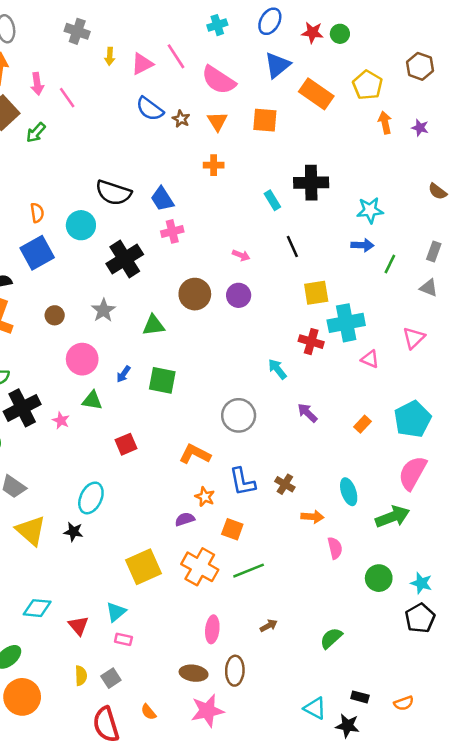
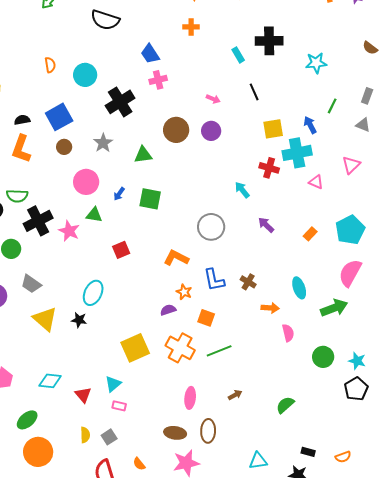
black semicircle: (113, 193) -> (105, 20), moved
blue arrow: (362, 245) -> (310, 125), moved, turned -120
blue square: (37, 253) -> (59, 117), moved
pink star: (61, 420) -> (69, 231), size x1.5
cyan triangle: (315, 708) -> (258, 461), moved, turned -36

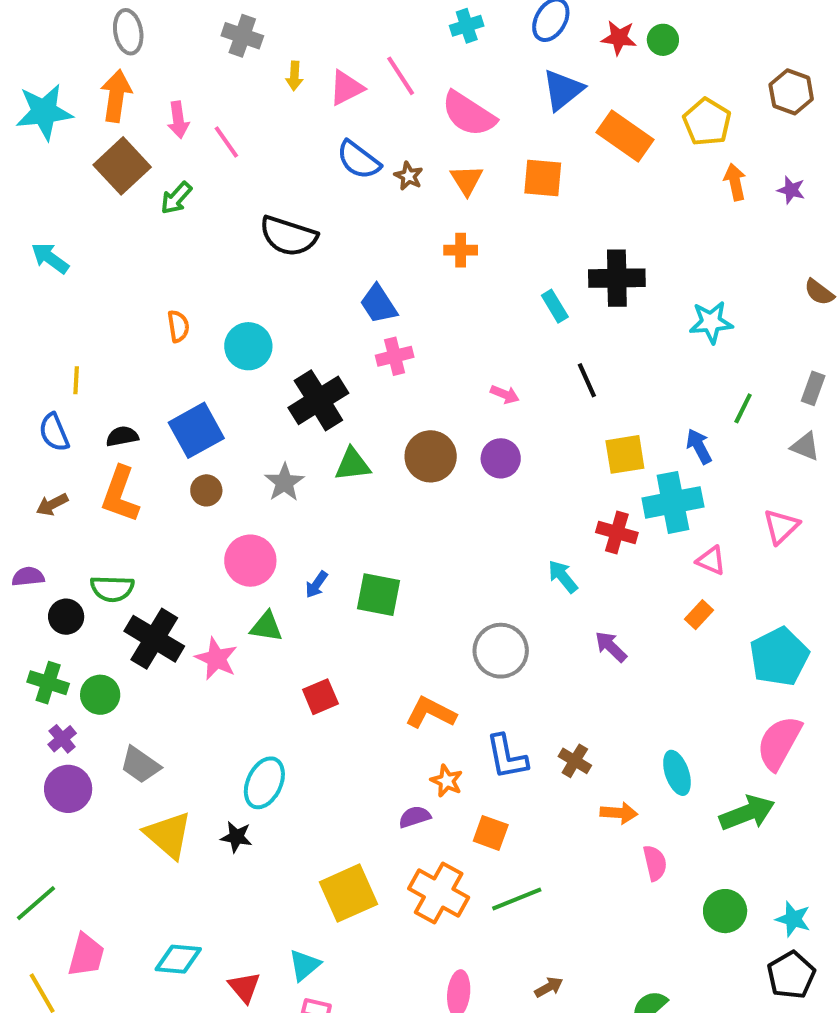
green triangle: (143, 155) -> (353, 464), moved
black cross: (38, 221) -> (154, 639), turned -32
orange rectangle: (310, 234) -> (699, 615), moved

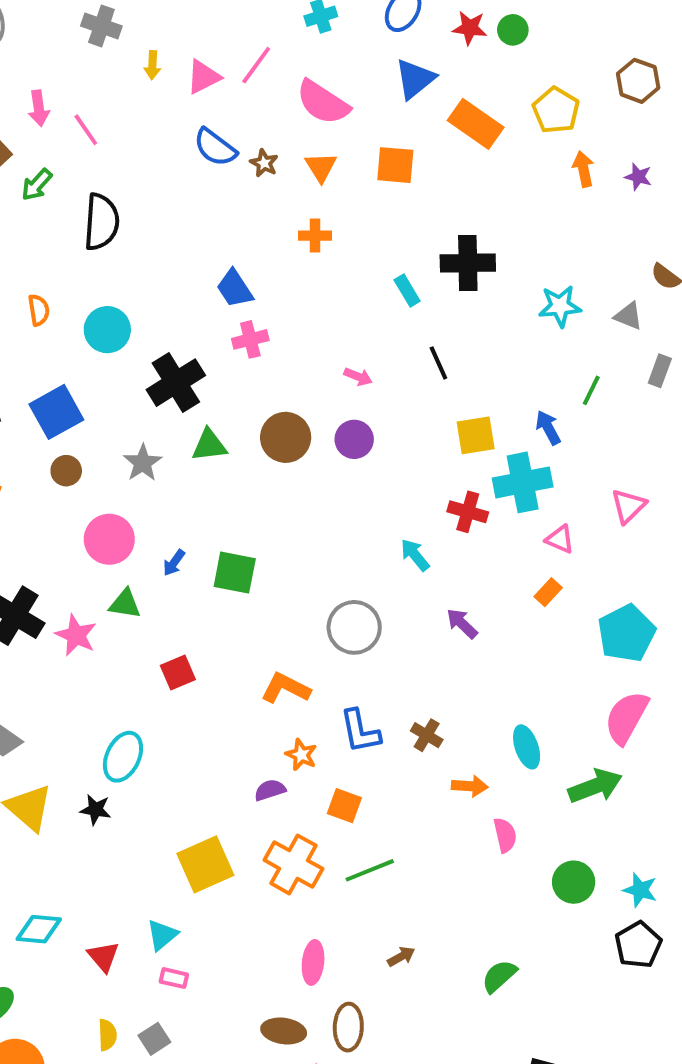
pink line: (401, 76) -> (256, 65), turned 69
black semicircle: (288, 236) -> (101, 222), moved, turned -104
gray triangle: (805, 446) -> (628, 316), moved

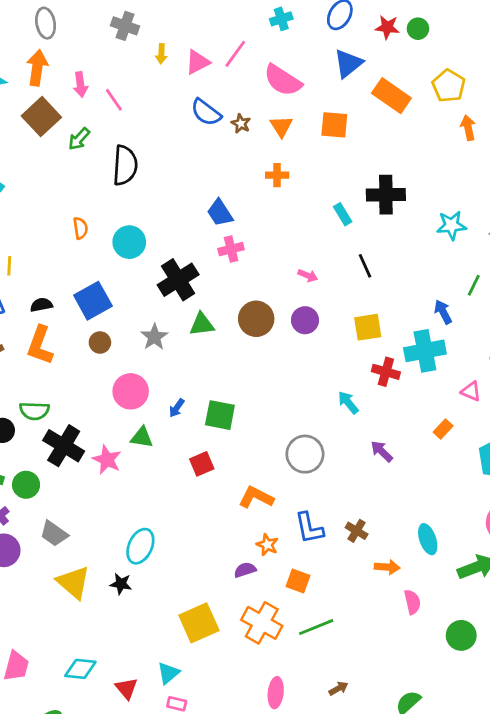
yellow square: (476, 435) -> (368, 327), moved
pink triangle: (560, 539) -> (471, 391), moved
red square: (178, 672) -> (202, 464), moved

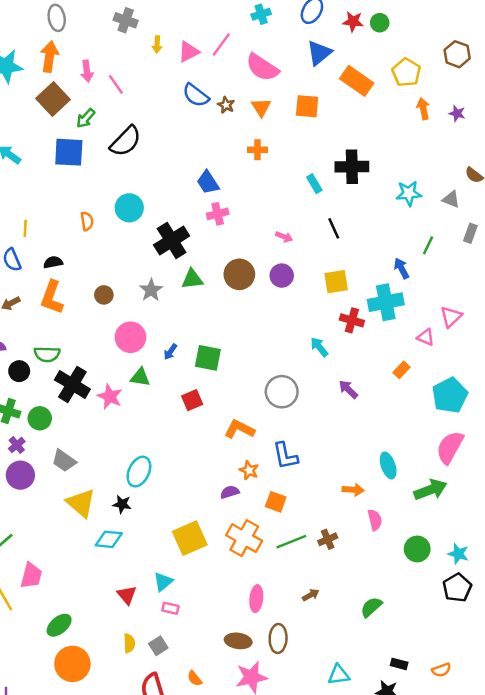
black semicircle: (125, 165) -> (126, 141), turned 40
orange semicircle: (80, 228) -> (87, 221), moved
blue square: (93, 301) -> (69, 152), moved, turned 32
brown cross: (357, 531) -> (328, 539), moved, turned 36
cyan diamond: (80, 669) -> (109, 539), moved

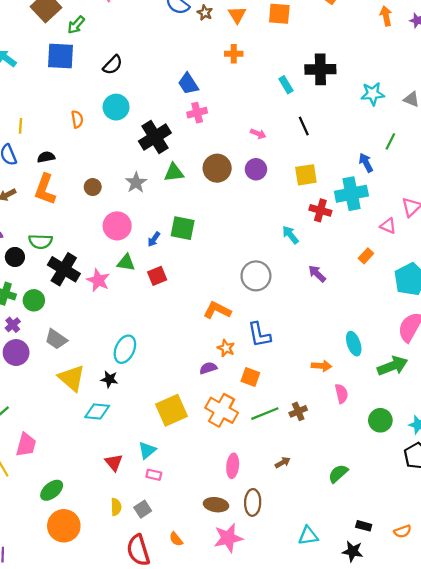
black semicircle: (126, 141) -> (113, 65), moved, size x0.7
green square: (208, 358) -> (183, 228), moved
red square: (192, 400) -> (157, 276), moved

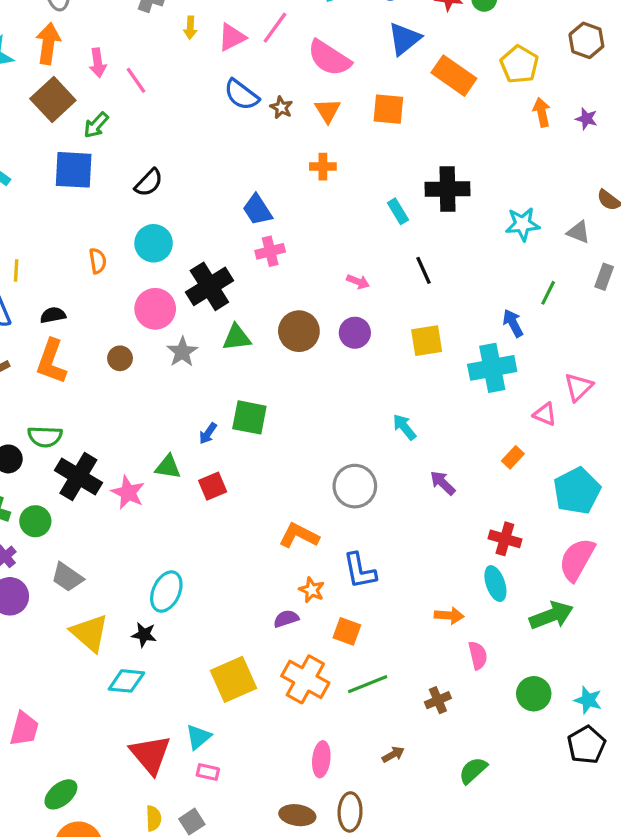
red cross: (320, 210) -> (505, 539), moved
pink circle: (117, 226) -> (155, 309), moved
brown cross: (298, 411) -> (438, 700), moved
red triangle: (114, 462) -> (150, 754), size x1.6

